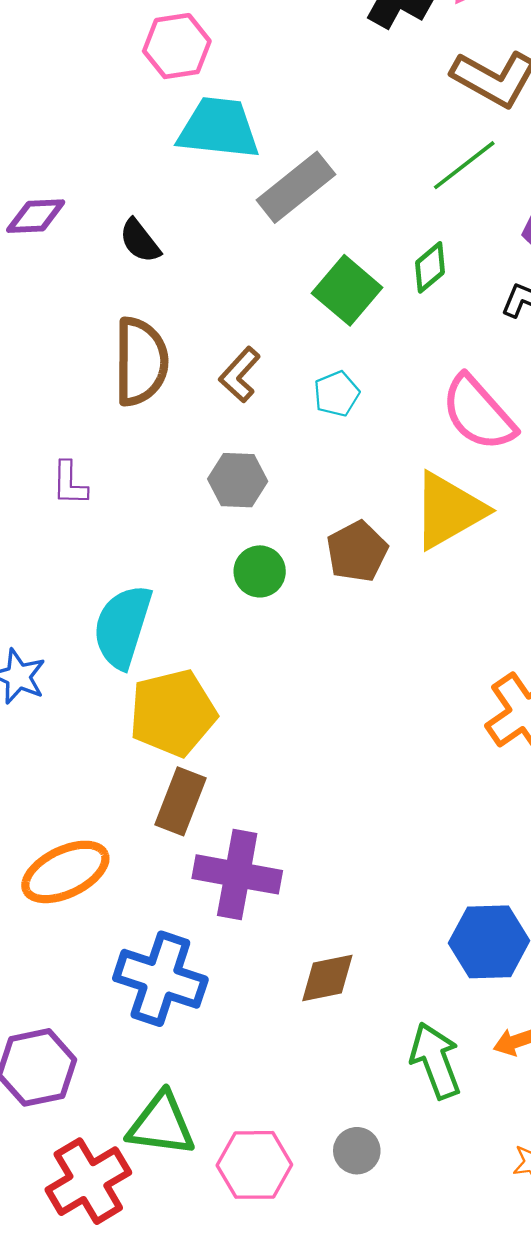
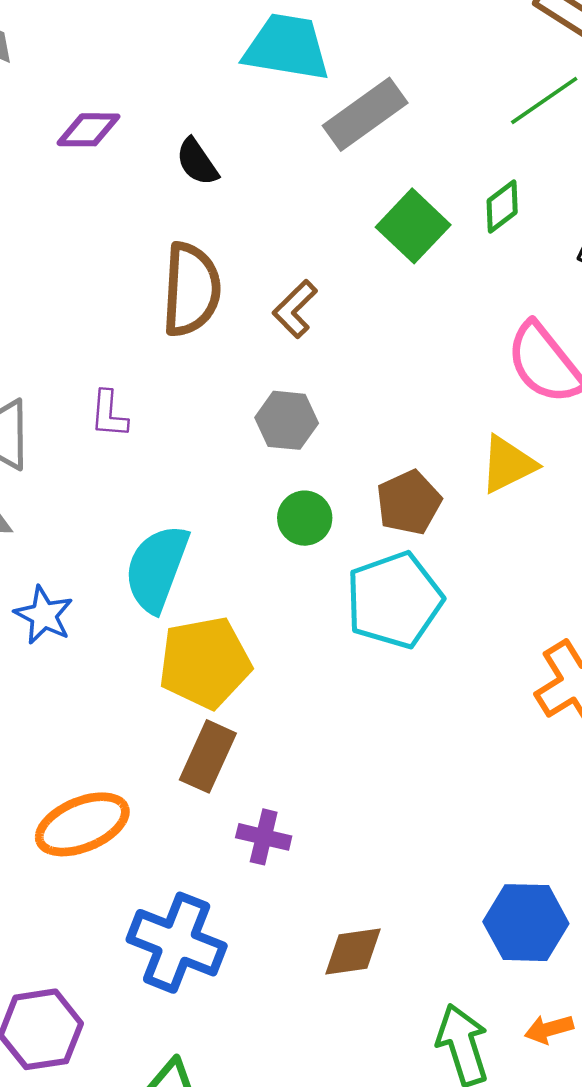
cyan pentagon: (337, 394) -> (394, 600), moved, size x2.0
yellow triangle: (449, 510) -> (508, 464), size x0.7
purple cross: (237, 874) -> (264, 837), size x0.6

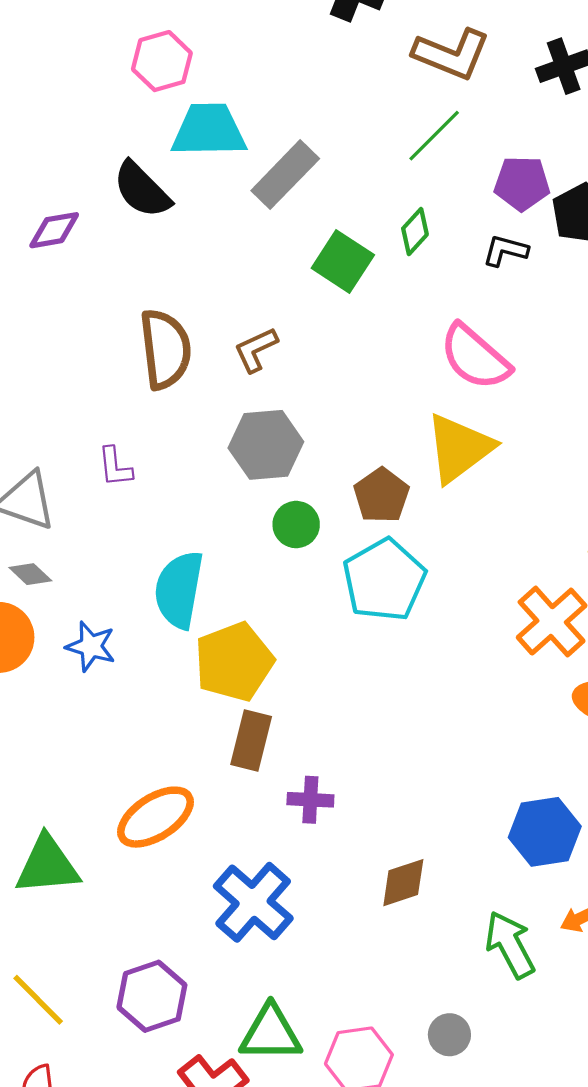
black semicircle: (197, 162) -> (142, 190), moved, size x1.5
brown L-shape: (295, 309) -> (256, 350), turned 30
gray hexagon: (287, 420) -> (266, 445), size x1.4
yellow triangle: (508, 464) -> (459, 448), size x1.4
blue cross: (177, 943) -> (253, 902), turned 30

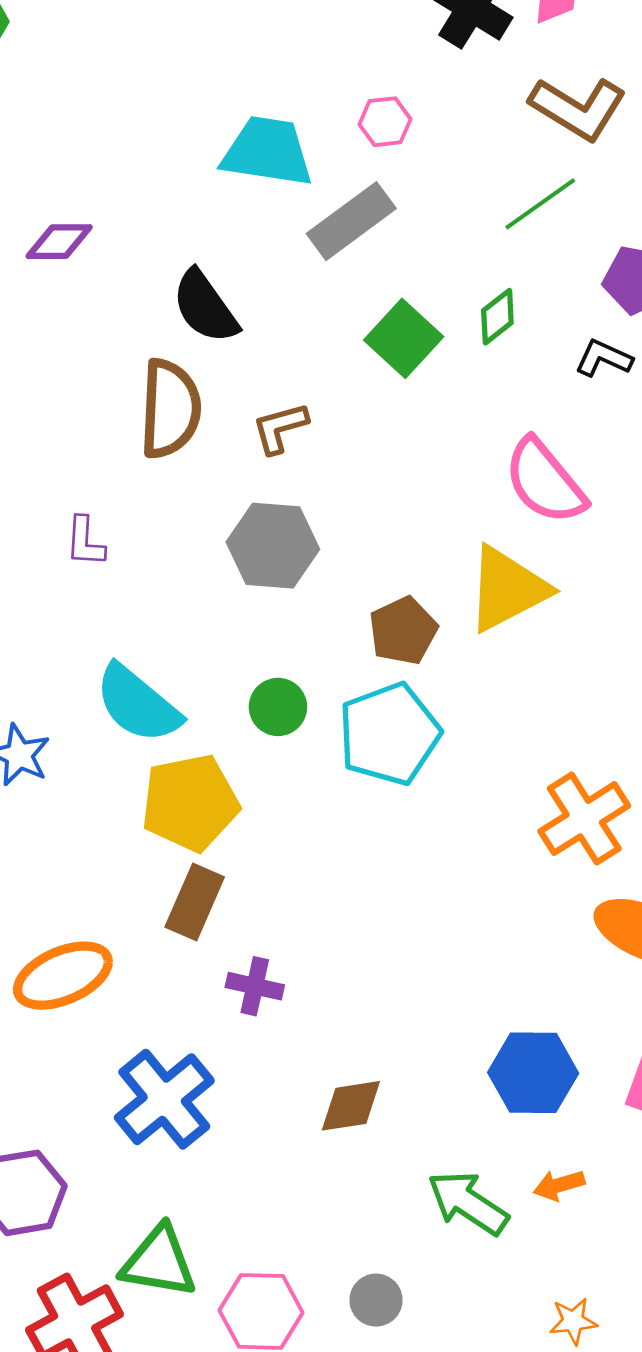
pink hexagon: (162, 61) -> (385, 122), moved, size x0.7
black semicircle: (142, 190) -> (205, 307), moved
green circle: (296, 525) -> (278, 707), moved
cyan semicircle: (179, 590) -> (138, 704), turned -70
green arrow: (510, 945) -> (468, 1203), turned -38

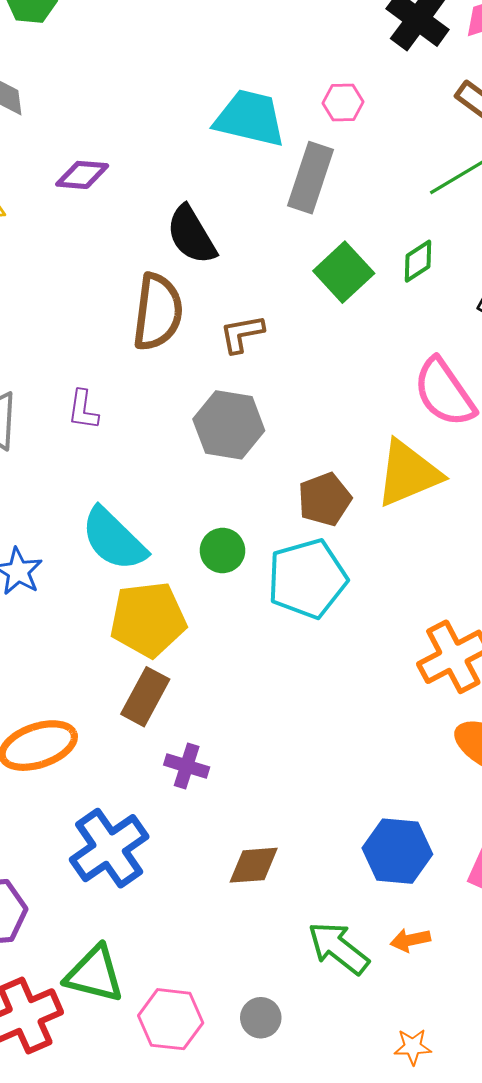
gray rectangle: (351, 221) -> (310, 178), turned -40

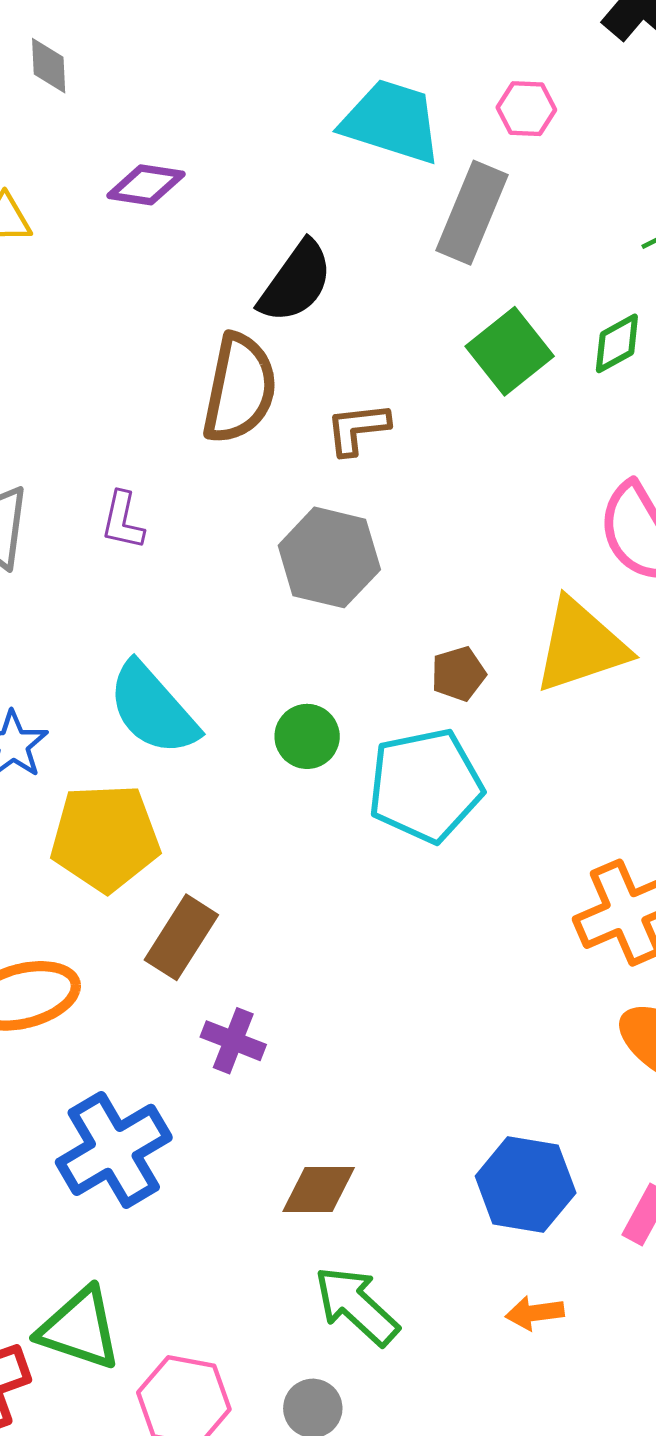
black semicircle: (191, 235) -> (296, 282), turned -118
brown pentagon: (325, 499) -> (458, 674), size x0.7
yellow pentagon: (148, 619) -> (105, 838), moved
green arrow: (338, 948) -> (357, 1306), moved

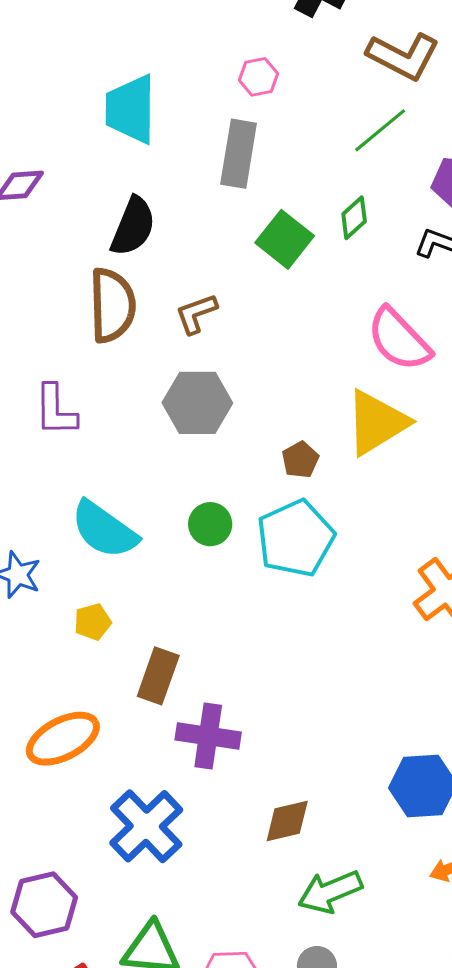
cyan trapezoid: (392, 121) -> (131, 109), moved, turned -94
purple L-shape: (123, 521) -> (56, 410), size x1.4
yellow pentagon: (105, 838) -> (93, 622), size x0.5
purple cross: (233, 1041) -> (208, 736), size x1.5
green arrow: (357, 1306) -> (330, 892), turned -52

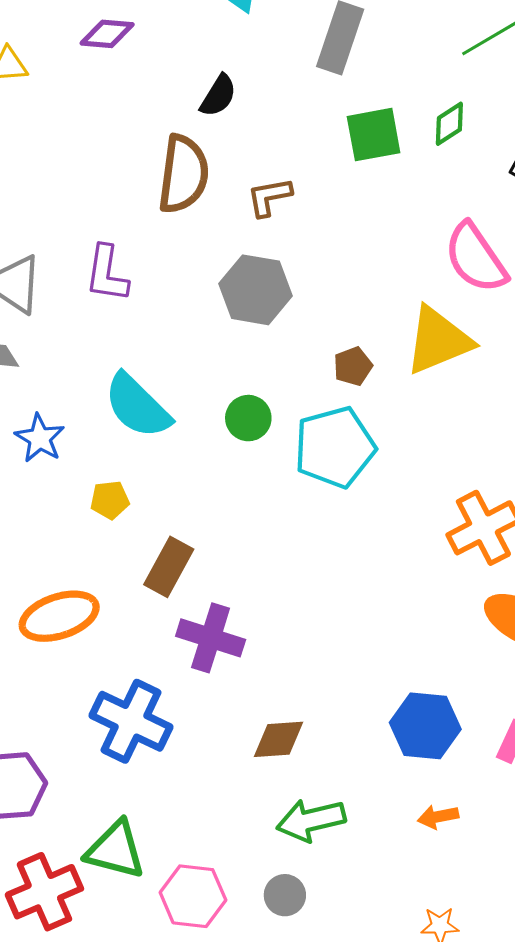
black semicircle: (133, 226) -> (218, 96), size x0.7
green square: (285, 239) -> (374, 135), turned 32
blue cross: (146, 826) -> (131, 721), turned -30

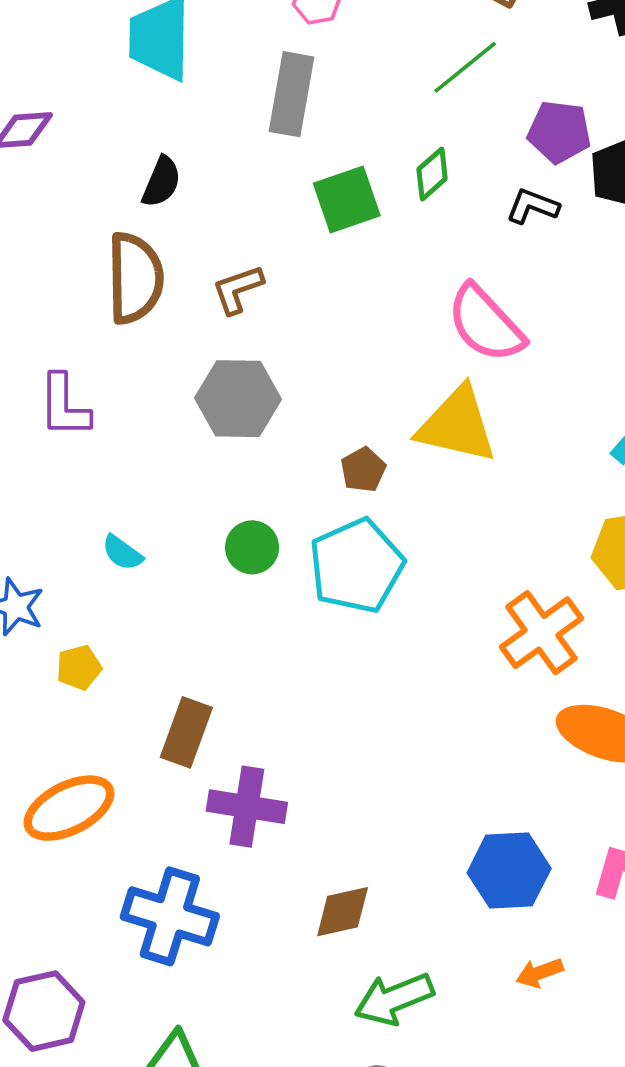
yellow triangle: (438, 340) -> (457, 425), turned 44
cyan semicircle: (137, 406) -> (122, 553), size x0.5
yellow pentagon: (110, 500) -> (79, 667), moved

